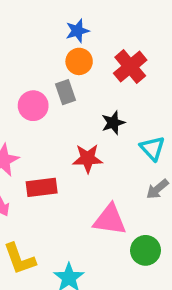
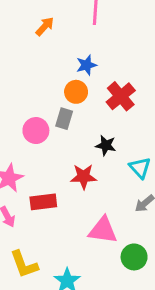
blue star: (77, 31) -> (86, 65), moved
gray rectangle: (65, 92) -> (64, 119), turned 36
black star: (113, 123) -> (106, 145), turned 30

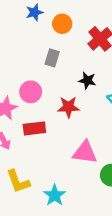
blue star: (86, 65) -> (34, 12), moved
orange circle: (76, 92) -> (62, 24), moved
pink circle: (36, 131) -> (31, 92), moved

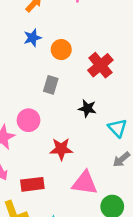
red star: (68, 107) -> (61, 149), moved
red rectangle: (34, 128) -> (32, 184), moved

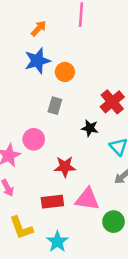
blue star: (32, 38) -> (37, 61), size x1.5
red cross: (100, 65) -> (112, 102), moved
red rectangle: (32, 184) -> (52, 202), moved

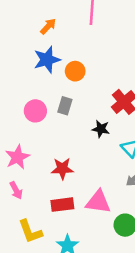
pink circle: (34, 139) -> (35, 111), moved
red star: (65, 167) -> (62, 169), moved

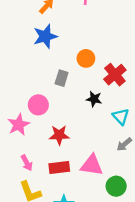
orange circle: (75, 71) -> (86, 58), moved
pink circle: (35, 111) -> (38, 105), moved
pink arrow: (16, 190) -> (27, 163), moved

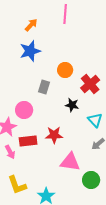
red star: (59, 135) -> (54, 135), moved
pink arrow: (27, 163) -> (10, 152), moved
red rectangle: (59, 168) -> (28, 141), moved

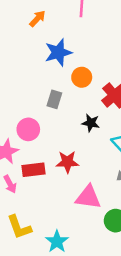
blue star: (30, 51) -> (58, 52), moved

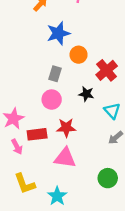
pink circle: (28, 129) -> (52, 100), moved
pink triangle: (88, 197) -> (65, 158), moved

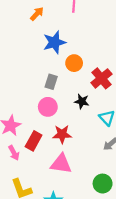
red rectangle: (37, 134) -> (34, 141), turned -54

